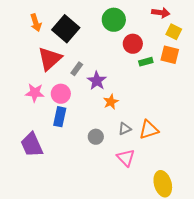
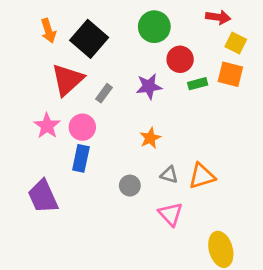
purple star: (97, 81) -> (149, 86), moved, turned 30
pink star: (35, 93) -> (47, 126), turned 30
gray triangle: (125, 129) -> (169, 175), turned 40

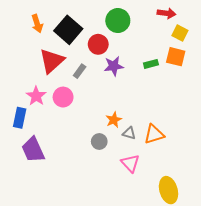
red circle: (180, 59) -> (98, 44), moved
orange star: (150, 138) -> (114, 120), moved
blue rectangle: (81, 158) -> (20, 118), moved

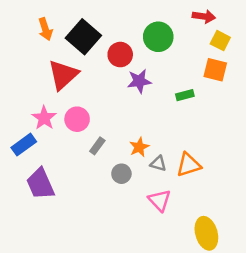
green circle: (118, 21) -> (158, 37), moved
green rectangle: (151, 64) -> (185, 95), moved
gray rectangle: (80, 71) -> (97, 146), moved
blue rectangle: (20, 118) -> (24, 145), turned 42

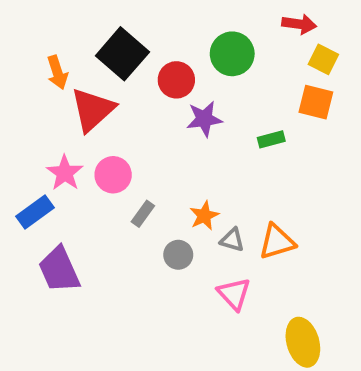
orange arrow: (45, 29) -> (57, 72), moved

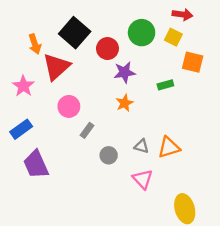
yellow square: (323, 59) -> (173, 37), moved
pink star: (65, 173) -> (23, 86), moved
orange star: (204, 216) -> (125, 103), moved

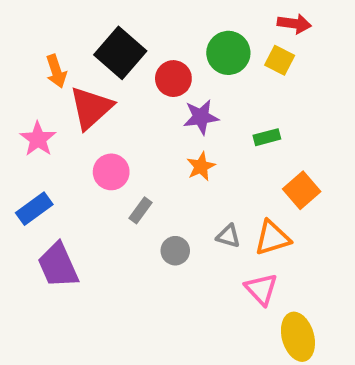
orange square: (193, 62) -> (302, 190), moved, turned 35
pink triangle: (143, 179) -> (261, 289), moved

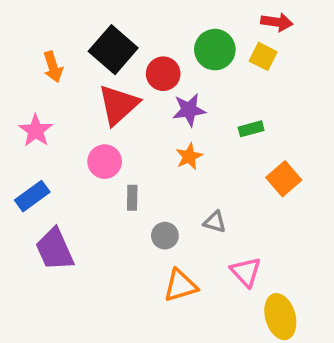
red triangle: (91, 108) -> (118, 105), moved
gray rectangle: (140, 210) -> (132, 198), turned -35
orange triangle: (272, 238) -> (180, 286), moved

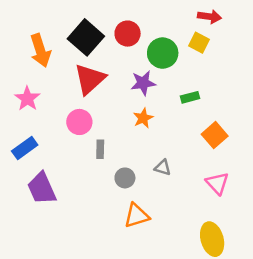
green circle: (215, 50) -> (163, 53), moved
orange arrow: (53, 67) -> (40, 50), size x1.4
red circle: (163, 74) -> (128, 34), moved
pink triangle: (246, 272) -> (217, 183), moved

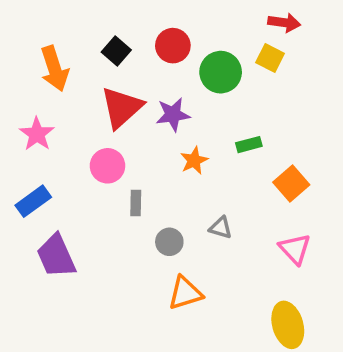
black square: (86, 37) -> (116, 51), size x0.6
purple star: (143, 83) -> (173, 115), moved
green rectangle: (190, 97) -> (249, 145), moved

